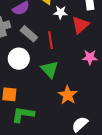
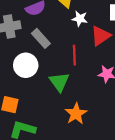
red line: (50, 40) -> (74, 55), moved

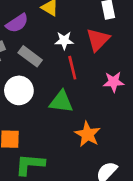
white star: (80, 19) -> (64, 40), moved
green triangle: (59, 82) -> (61, 102), turned -35

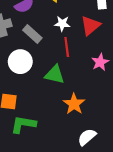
pink star: (114, 82) -> (100, 62), turned -30

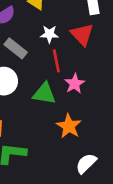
red triangle: (90, 26) -> (82, 34), turned -30
pink star: (100, 62) -> (75, 84), moved

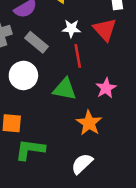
pink star: (75, 84) -> (106, 88), moved
white semicircle: (86, 163) -> (82, 164), moved

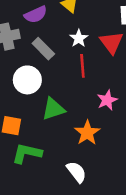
white star: (71, 29) -> (79, 38), turned 30
green triangle: (65, 89) -> (53, 109), moved, turned -35
white semicircle: (82, 164) -> (76, 172), turned 90

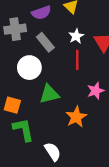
green L-shape: (27, 153) -> (23, 130), turned 60
white semicircle: (76, 172) -> (53, 152), moved

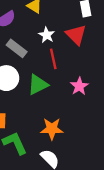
green triangle: (49, 94) -> (38, 85), moved
orange star: (76, 117) -> (52, 129), moved, turned -30

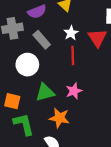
green triangle: (38, 85) -> (45, 92), moved
pink star: (79, 86) -> (74, 91), moved

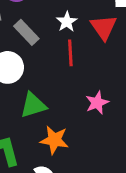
pink star: (74, 91) -> (97, 103), moved

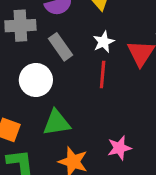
pink star: (97, 103) -> (119, 148), moved

